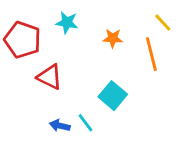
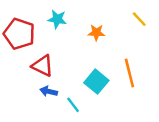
orange line: (151, 54) -> (129, 73), moved
blue arrow: (60, 126) -> (49, 91), moved

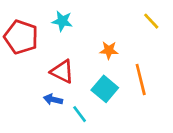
orange star: (96, 33) -> (109, 50), moved
red triangle: (42, 66) -> (62, 72), moved

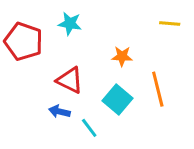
yellow line: (151, 21) -> (170, 24), turned -42

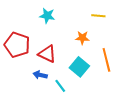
yellow line: (170, 24) -> (98, 16), moved
red pentagon: (24, 41) -> (17, 45), moved

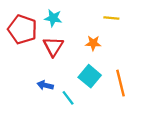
red pentagon: (17, 45) -> (22, 29), moved
red triangle: (47, 54) -> (53, 47), moved, turned 36
orange line: (106, 60) -> (120, 83), moved

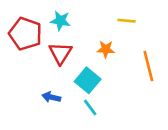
cyan square: (90, 76) -> (88, 80), moved
orange line: (120, 83) -> (148, 66), moved
cyan line: (68, 98) -> (90, 107), moved

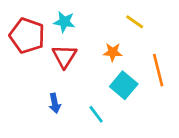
yellow line: (126, 21) -> (135, 22), turned 30
cyan square: (88, 80) -> (124, 85), moved
blue arrow: (51, 97) -> (55, 103), turned -114

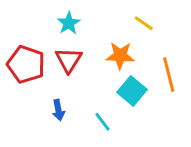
cyan star: (64, 22) -> (69, 23), turned 30
red pentagon: (27, 36) -> (26, 64), moved
orange star: (113, 52) -> (120, 56), size x1.4

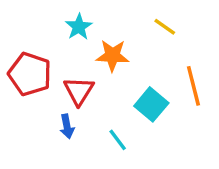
orange star: (120, 56) -> (112, 55), moved
red triangle: (69, 60) -> (79, 91), moved

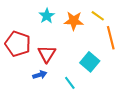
orange star: (112, 55) -> (74, 21), moved
orange line: (193, 86) -> (111, 38), moved
blue arrow: (67, 126) -> (40, 75), turned -96

